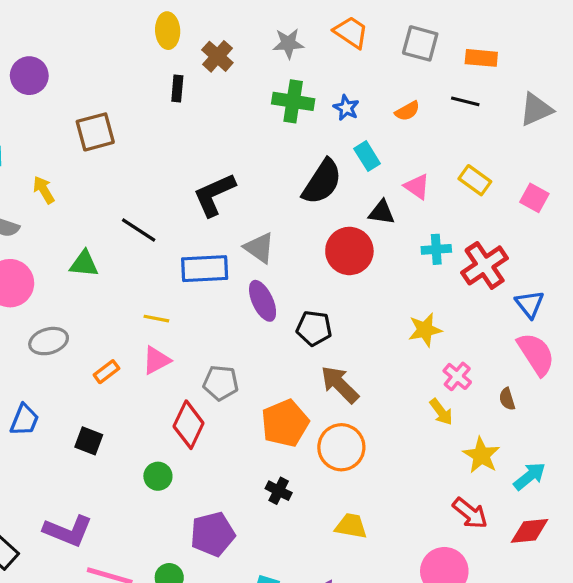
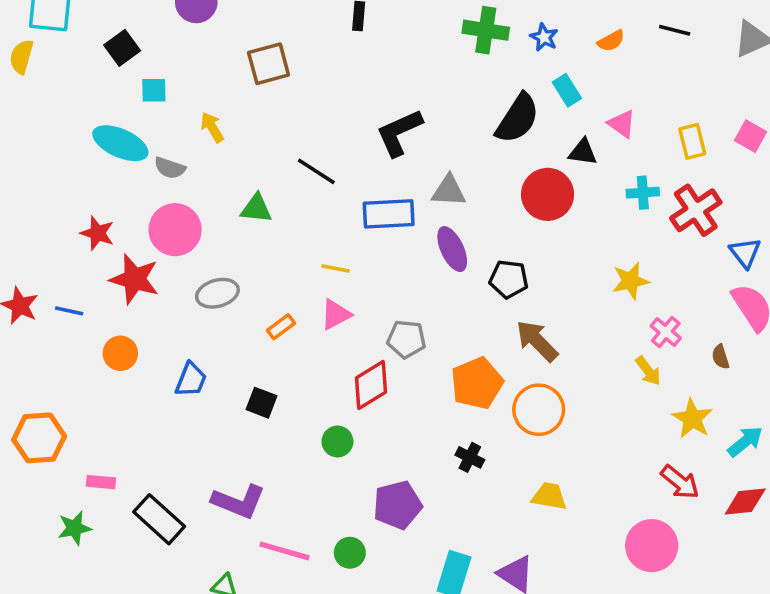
yellow rectangle: (475, 180) -> (692, 141), moved, turned 40
gray triangle: (259, 248) -> (449, 191), turned -32
red diamond: (189, 425) -> (371, 385), turned 33

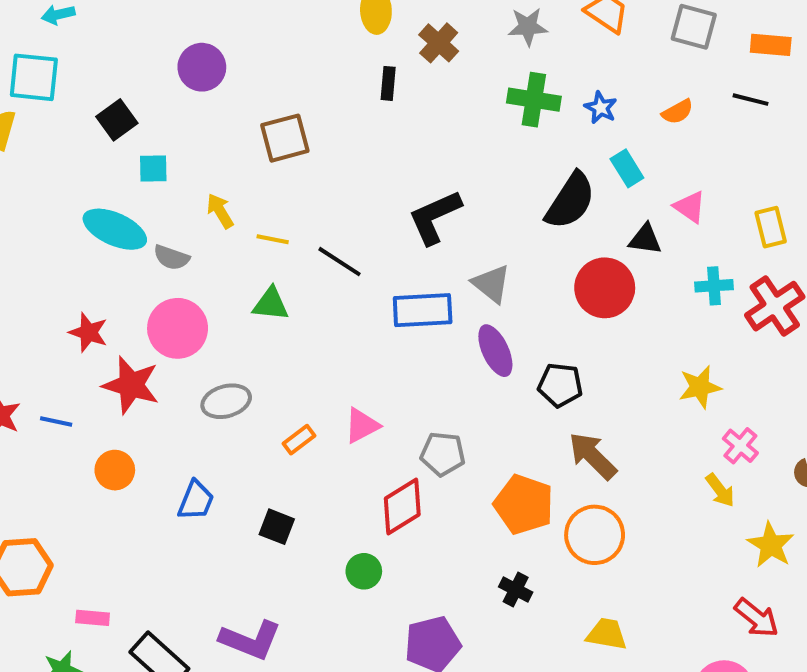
gray triangle: (449, 191) -> (491, 284), turned 36
yellow line: (336, 269) -> (273, 239), moved
orange pentagon: (477, 383) -> (524, 504), turned -30

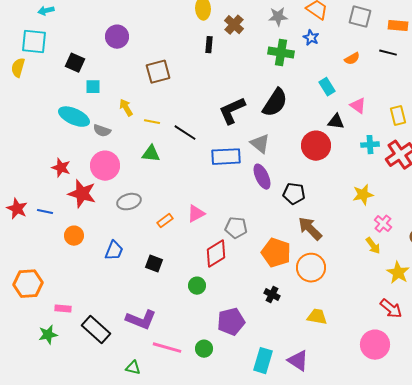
blue star: (601, 108) -> (311, 38), moved
black square: (117, 120) -> (75, 63), turned -30
black semicircle: (570, 201) -> (275, 103), moved

